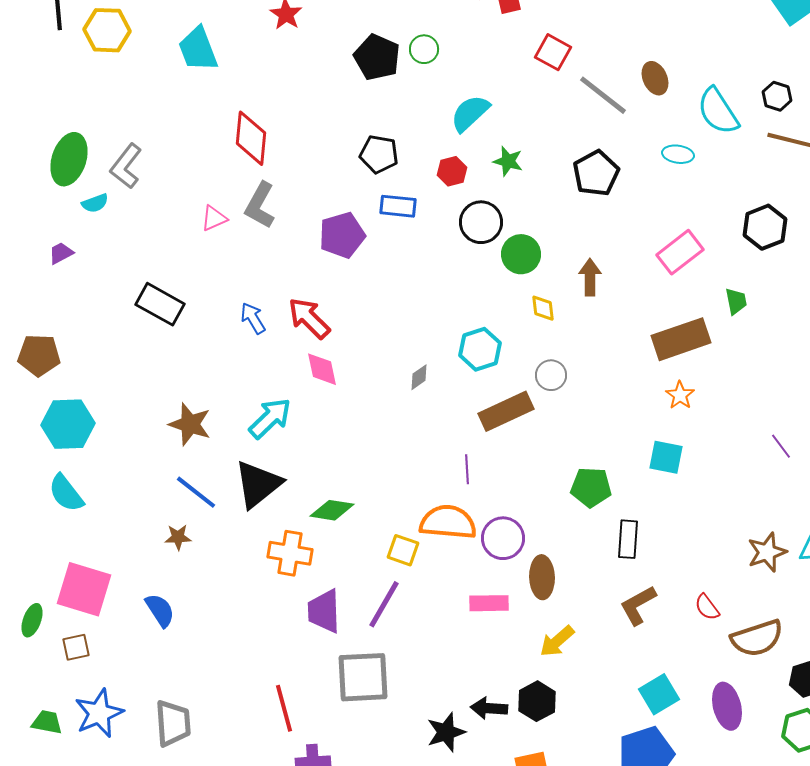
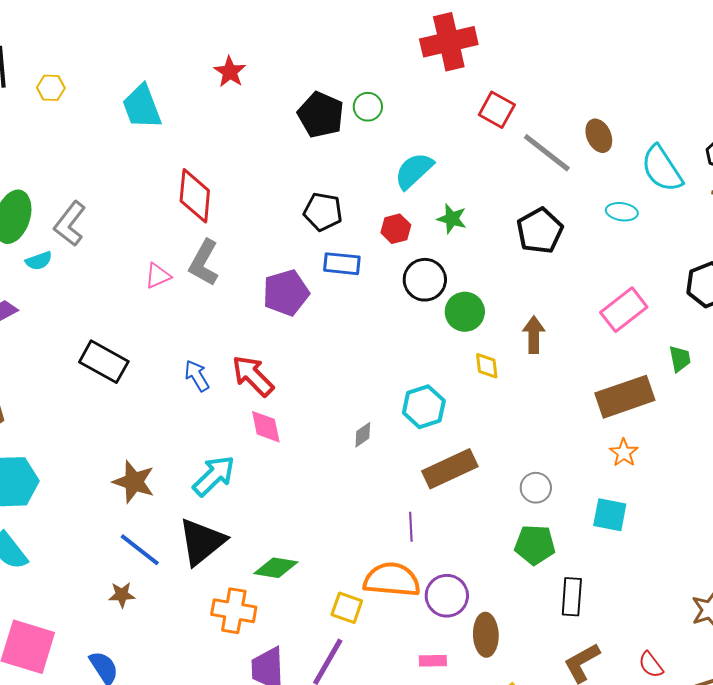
yellow hexagon: (107, 30) -> (51, 88), size x0.6
gray circle: (551, 375) -> (536, 488), moved
pink rectangle: (489, 603) -> (433, 661), size x0.7

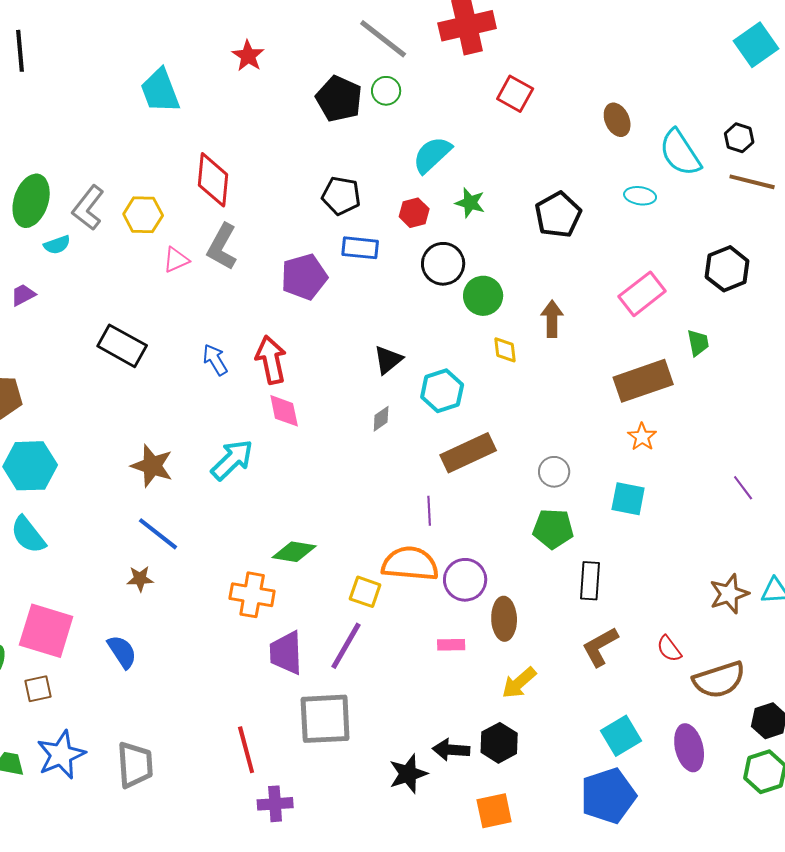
yellow hexagon: (51, 88) -> (143, 215), moved, size x1.4
gray line: (547, 153) -> (383, 39), moved
red arrow: (253, 376) -> (271, 360), turned 33
black triangle: (202, 542) -> (388, 360), moved, size x0.6

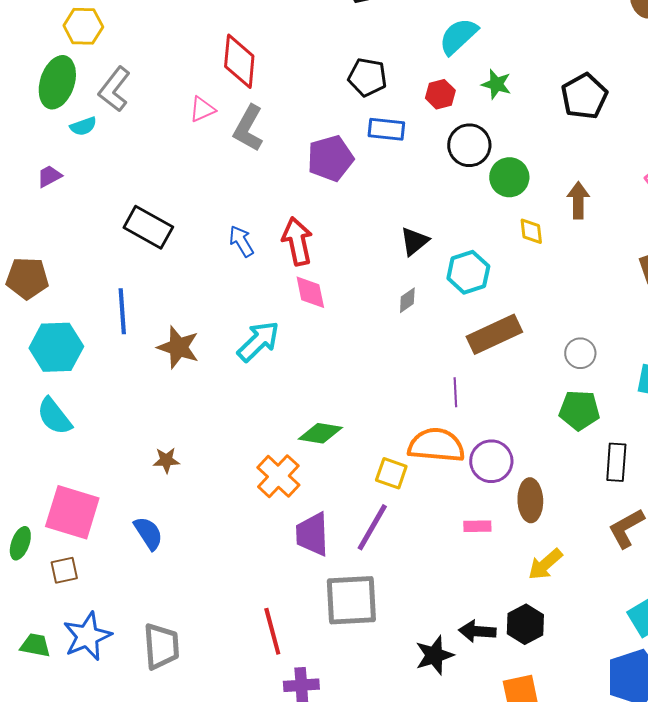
yellow hexagon: (143, 215) -> (83, 26), moved
pink triangle: (176, 260) -> (202, 109), moved
blue line: (158, 534) -> (122, 311), moved, turned 48
orange cross: (252, 595) -> (278, 476), turned 33

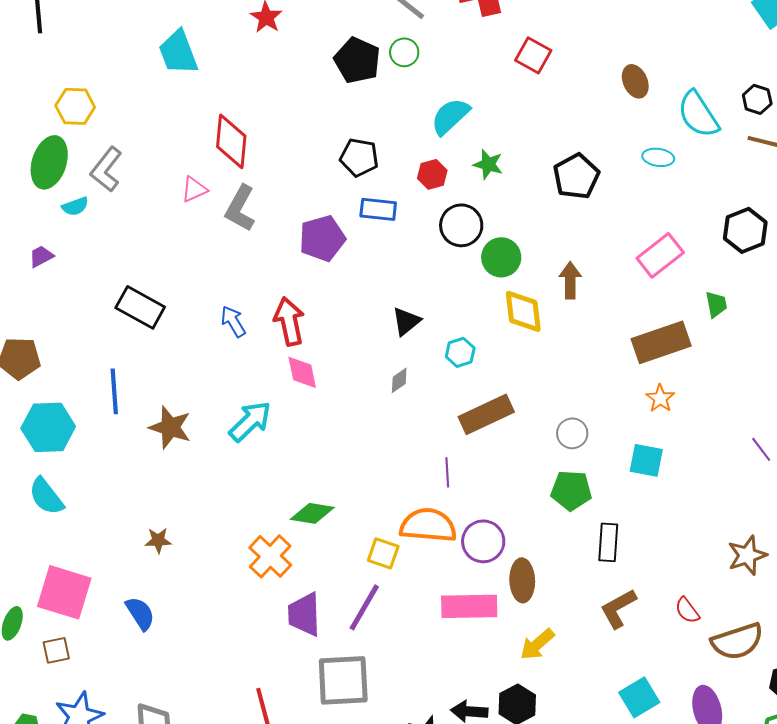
yellow diamond: (531, 231) -> (523, 311), size x1.6
cyan hexagon: (468, 272) -> (460, 352), size x0.7
pink rectangle: (477, 526) -> (469, 606), size x2.0

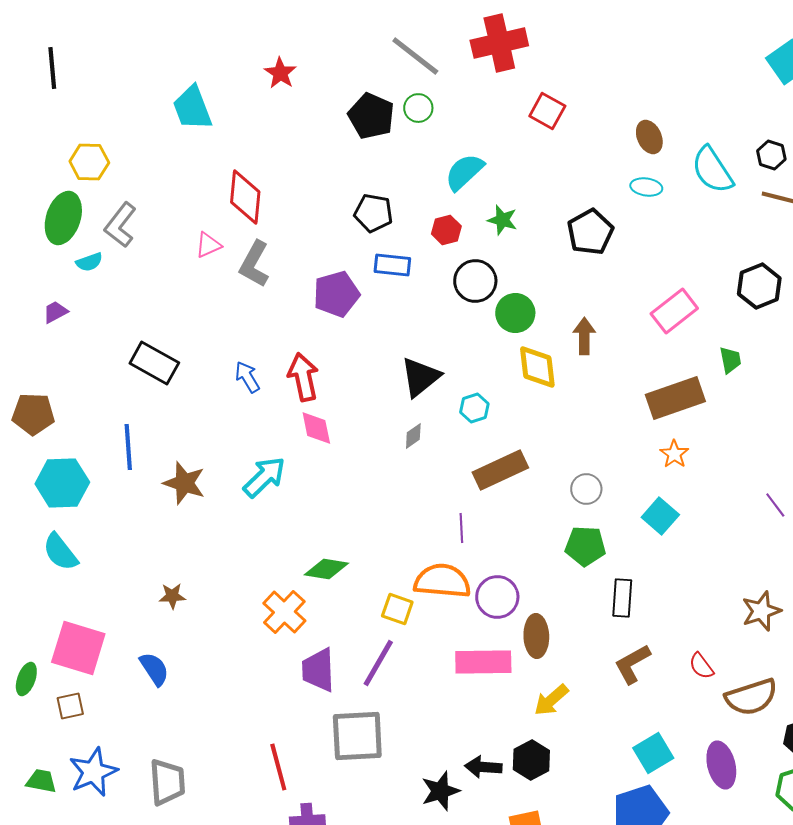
cyan ellipse: (658, 157) -> (646, 187), moved
black triangle: (406, 321) -> (420, 377), size x1.4
cyan square: (646, 460) -> (660, 516), turned 30

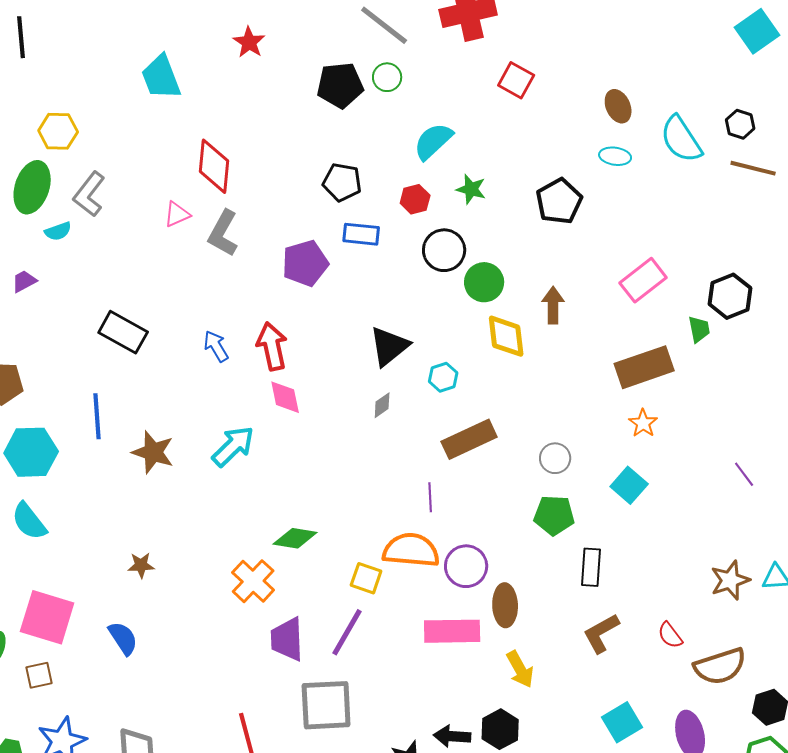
black pentagon: (371, 116) -> (340, 85), turned -30
black hexagon: (759, 286) -> (730, 296), moved
yellow arrow: (551, 700) -> (520, 669), turned -78

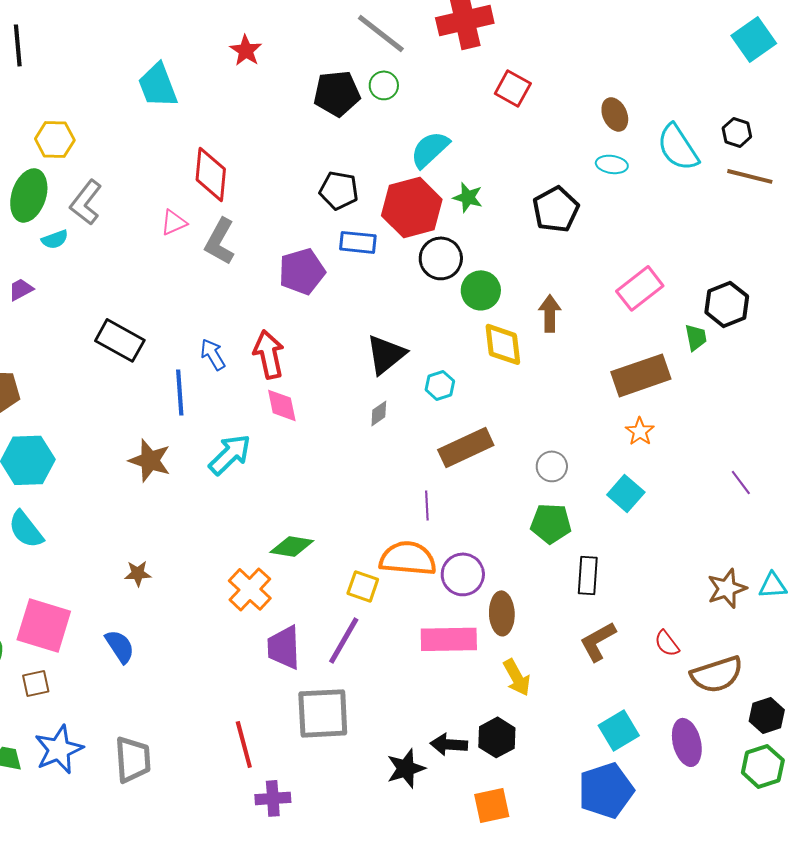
red hexagon: (415, 199) -> (412, 207), size x2.0
blue line: (97, 416) -> (180, 392), moved

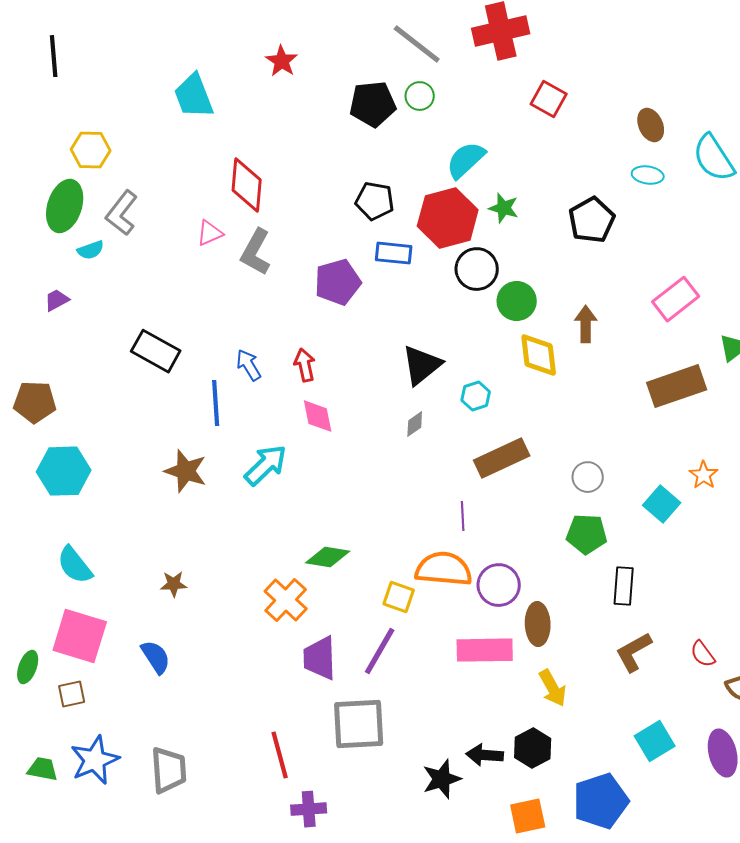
red arrow: (269, 354) -> (305, 365), size x0.7
orange star: (640, 431) -> (704, 475), moved
cyan semicircle: (26, 529) -> (75, 565), moved
blue pentagon: (606, 790) -> (601, 801), moved

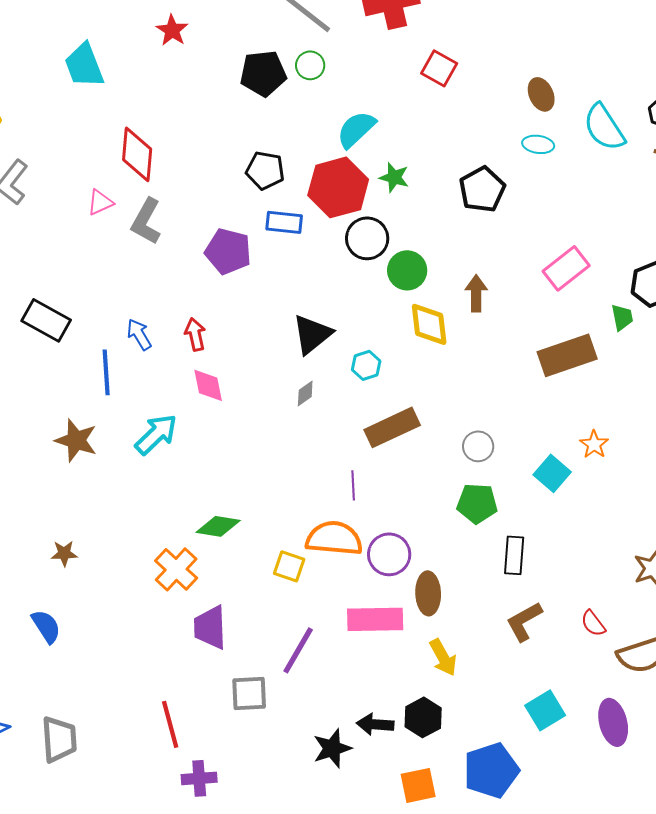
purple pentagon: (338, 282) -> (228, 251), turned 30
purple line: (380, 651) -> (298, 650), moved
gray square: (359, 724) -> (249, 693), size x0.7

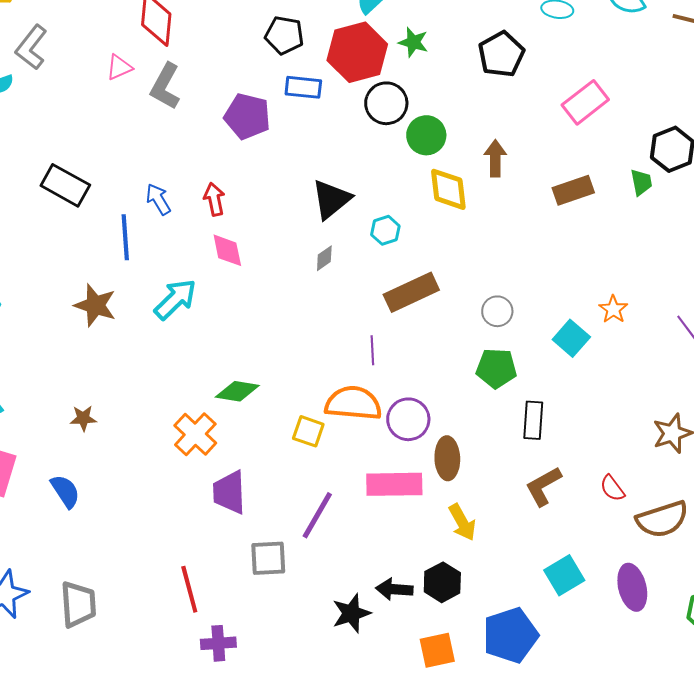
pink rectangle: (566, 268) -> (585, 102), moved
brown rectangle: (567, 355) -> (573, 190), moved, size x0.7

